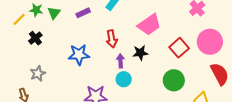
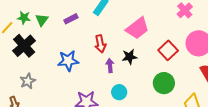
black cross: (35, 38) -> (24, 46), size x1.6
cyan circle: (124, 79) -> (119, 92), moved

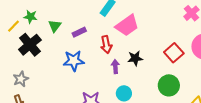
purple rectangle: (71, 19) -> (79, 32), moved
green triangle: (42, 20) -> (55, 26), moved
pink trapezoid: (137, 28) -> (127, 25), moved
gray star: (28, 81) -> (21, 79), moved

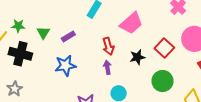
pink trapezoid: (127, 25) -> (131, 23), moved
black cross: (30, 45) -> (20, 54), turned -30
red arrow: (106, 45) -> (108, 46), moved
black star: (135, 58) -> (137, 57), moved

